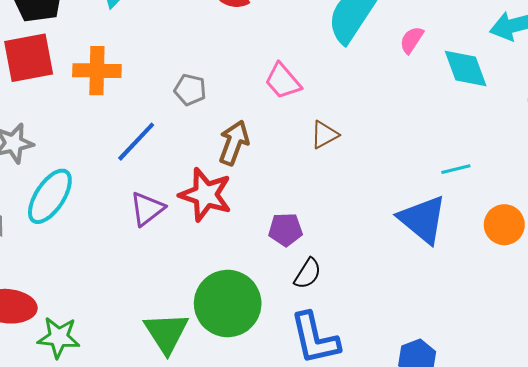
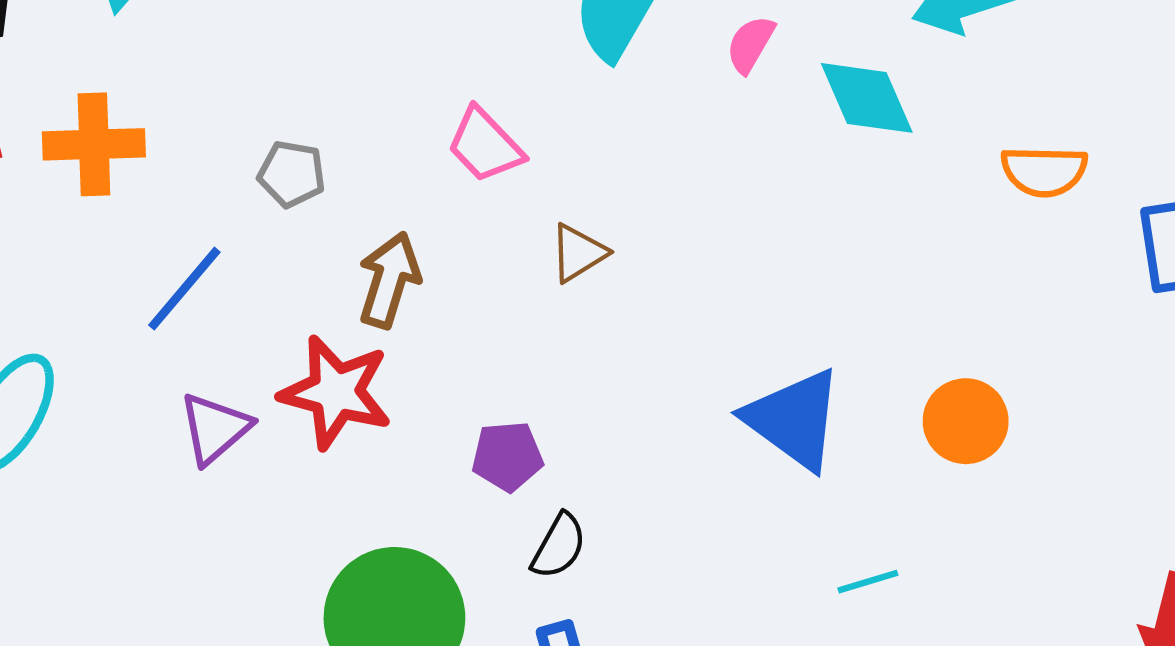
cyan line: (456, 169) -> (868, 582), moved

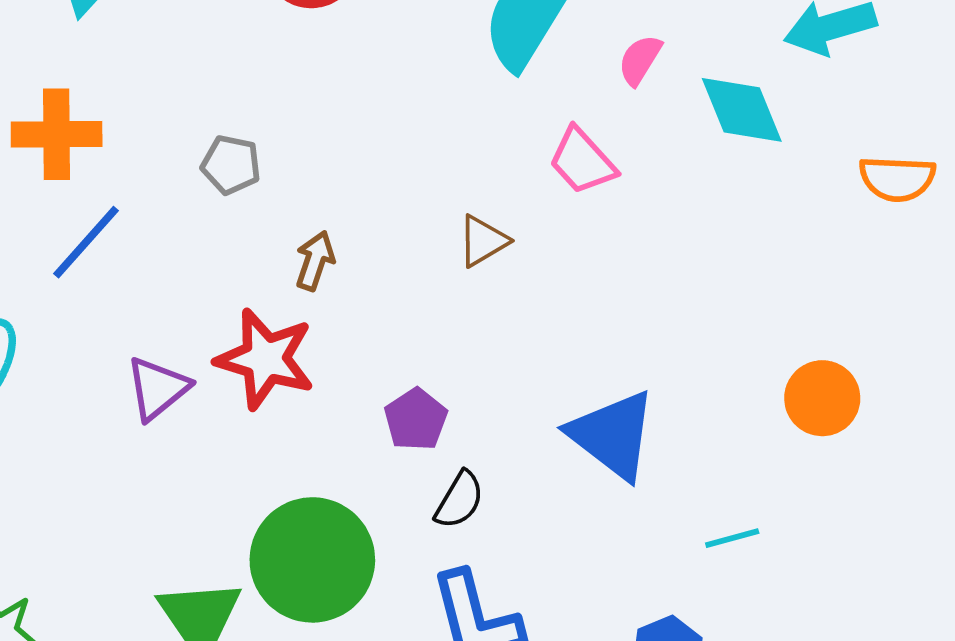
pink trapezoid: (485, 145) -> (582, 161), moved
brown arrow: (389, 280) -> (315, 261), size x0.7
blue line: (184, 289) -> (86, 242), moved
blue triangle: (794, 419) -> (613, 435), moved
purple pentagon: (507, 456) -> (416, 419), turned -30

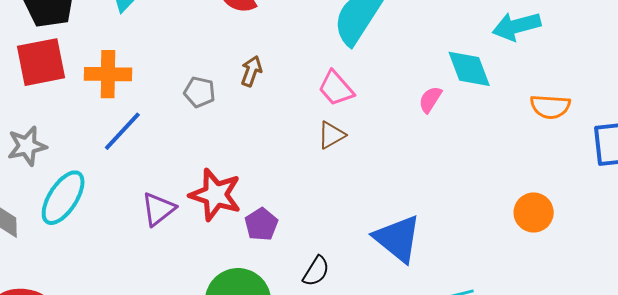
pink semicircle: (640, 60) -> (430, 99), moved
pink trapezoid: (582, 161) -> (336, 88), moved
brown arrow: (315, 261) -> (251, 71), moved
orange circle: (822, 398) -> (534, 213), moved
purple pentagon: (416, 419) -> (261, 224), moved

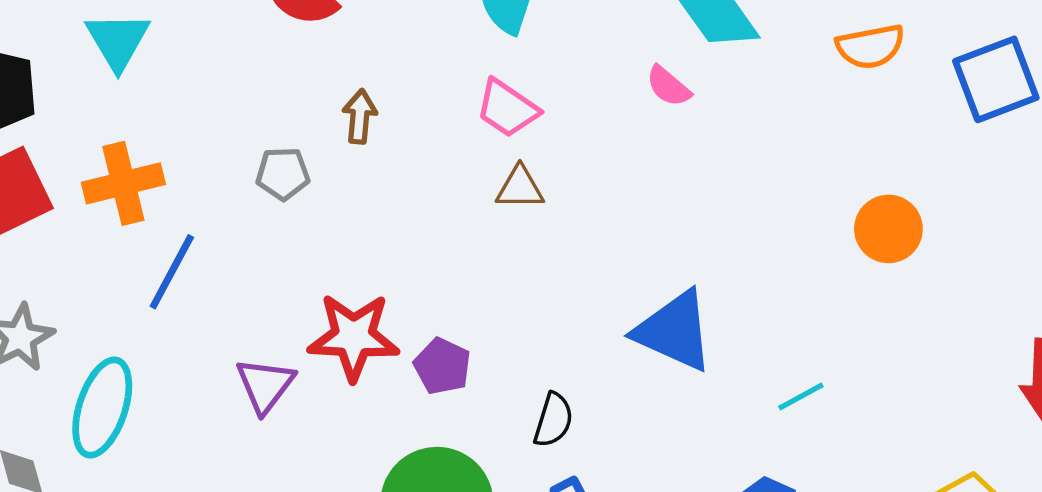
pink semicircle: (430, 99) -> (668, 86), turned -68
brown triangle: (331, 135) -> (520, 188), turned 44

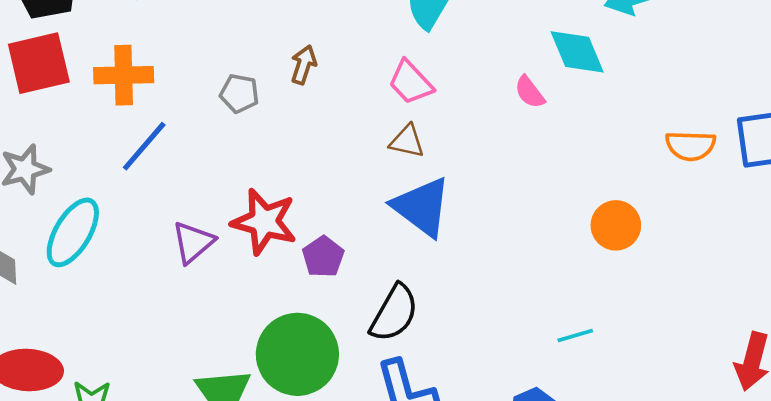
orange semicircle: (870, 46) -> (691, 146), moved
orange circle: (888, 229) -> (616, 225), moved
blue triangle: (674, 331) -> (422, 207), moved
black semicircle: (553, 420) -> (394, 313), size x1.5

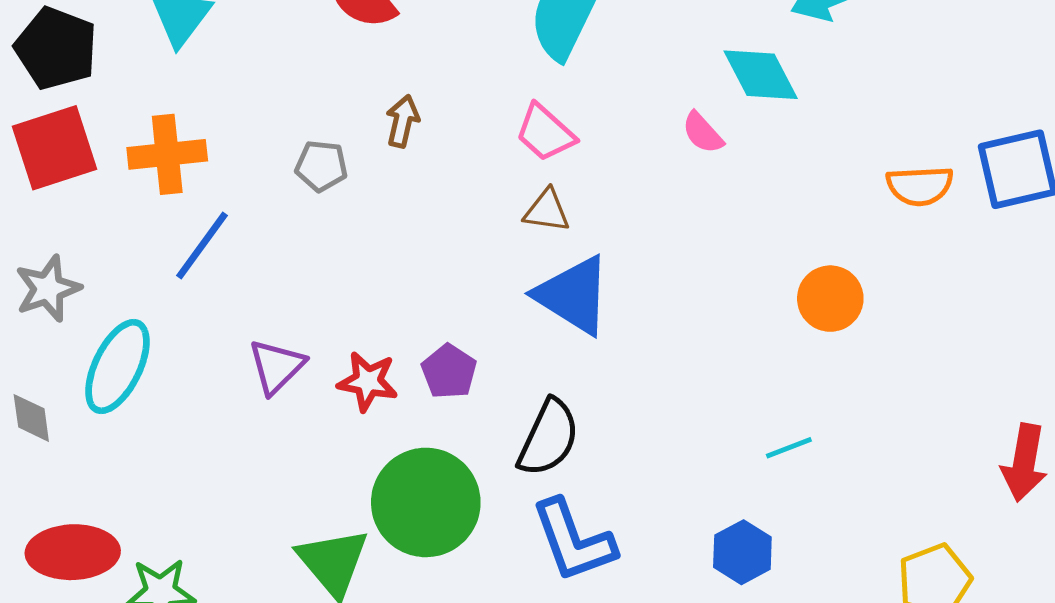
red star: (264, 222) -> (368, 381), moved, size x0.7

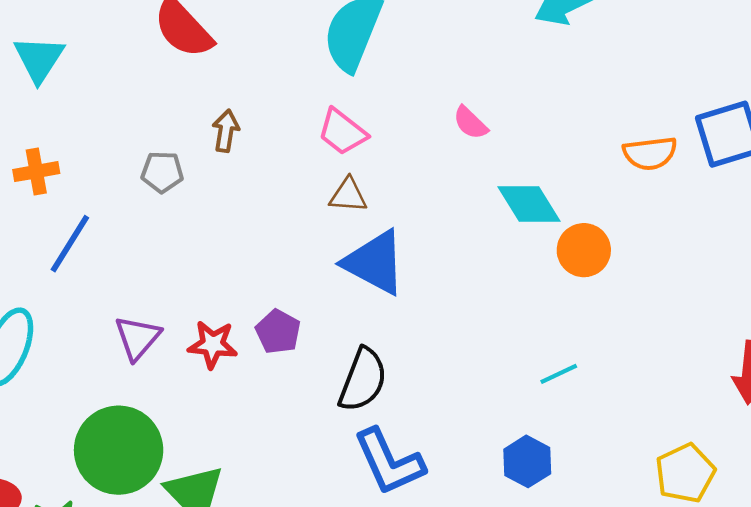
cyan diamond: (761, 75) -> (529, 204), moved
orange cross: (167, 154) -> (36, 172), size x0.7
green circle: (426, 502) -> (119, 450), moved

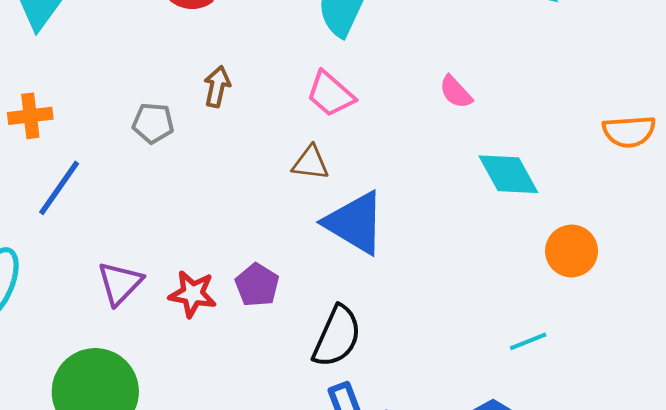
brown triangle: (348, 195) -> (310, 163), moved
orange circle: (584, 250) -> (572, 251), moved

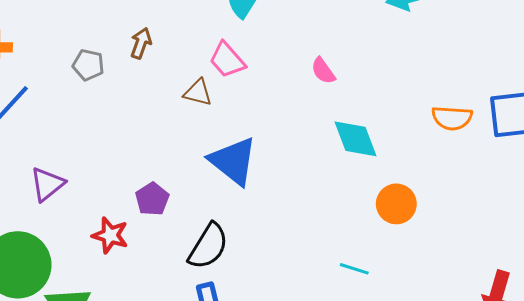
brown triangle: (310, 163) -> (198, 93), moved
red star: (193, 294) -> (110, 235), moved
cyan line: (528, 341) -> (354, 269), turned 32

